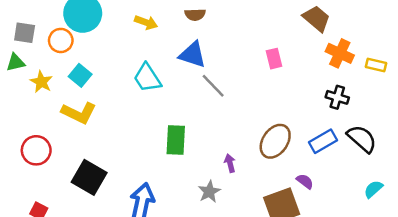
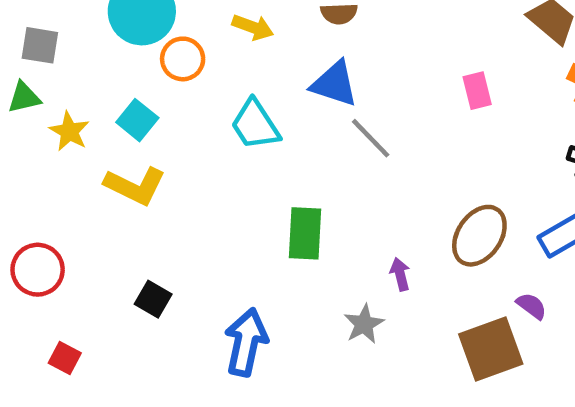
orange circle: (61, 40) -> (183, 59), moved
red circle: (36, 150) -> (38, 270), moved
black square: (89, 177) -> (153, 299), size x0.6

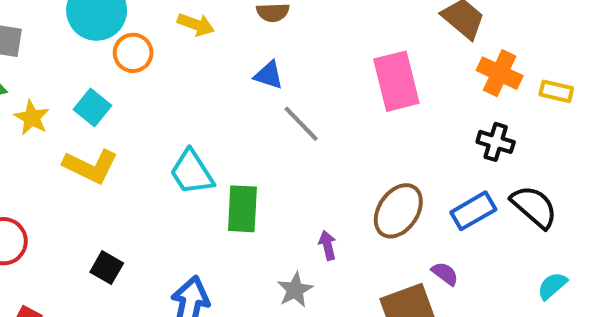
blue triangle: (334, 84) -> (269, 75), size x0.7
pink rectangle: (477, 91) -> (396, 81), size x1.8
cyan trapezoid: (255, 125) -> (192, 172), moved

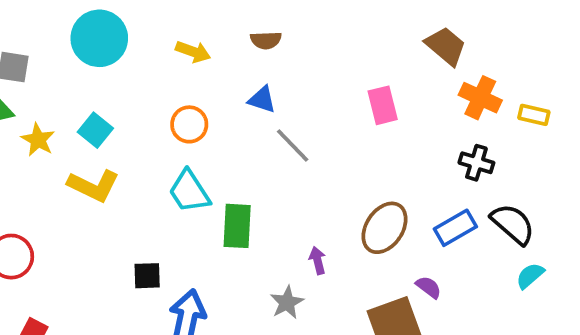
orange circle: (133, 53) -> (189, 124), moved
pink rectangle: (396, 81) -> (383, 105), size x0.7
black square: (107, 268) -> (147, 276), moved, turned -32
cyan semicircle: (552, 286) -> (530, 276), moved

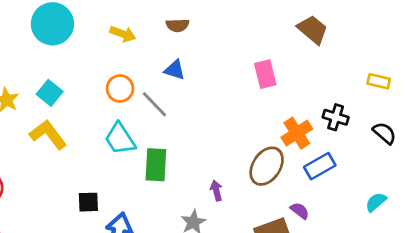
orange cross: (480, 98) -> (297, 133), moved, turned 32
gray line: (293, 146) -> (154, 104), moved
yellow L-shape: (94, 186) -> (48, 134), turned -153
black semicircle: (513, 224) -> (384, 133), moved, size x0.7

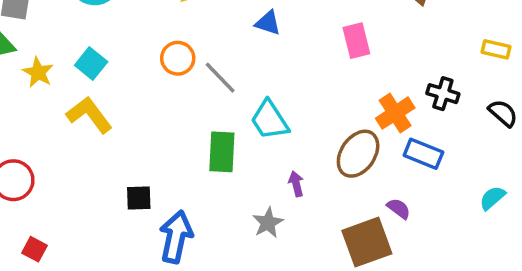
blue triangle: (175, 70) -> (268, 23), moved
cyan trapezoid: (120, 139) -> (270, 120), moved
blue rectangle: (320, 166) -> (423, 154), turned 52

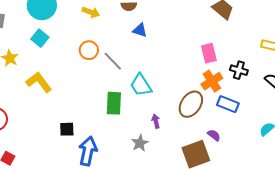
pink rectangle: (356, 41) -> (209, 53), moved
cyan square: (91, 64) -> (40, 38), moved

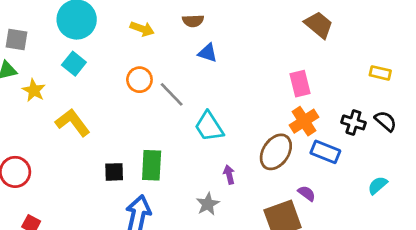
black cross: (239, 70) -> (353, 122), moved
green rectangle: (114, 103) -> (152, 165), moved
black square: (67, 129) -> (114, 172), moved

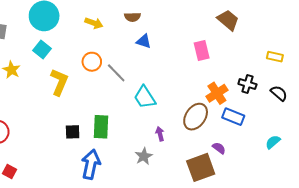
pink rectangle: (300, 84) -> (202, 50), moved
yellow L-shape: (73, 122) -> (59, 82), moved, turned 60
black cross: (353, 122) -> (247, 84), moved

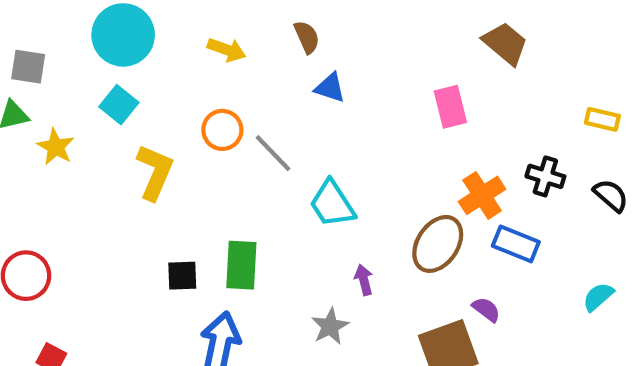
brown semicircle: (133, 17) -> (307, 37), turned -112

